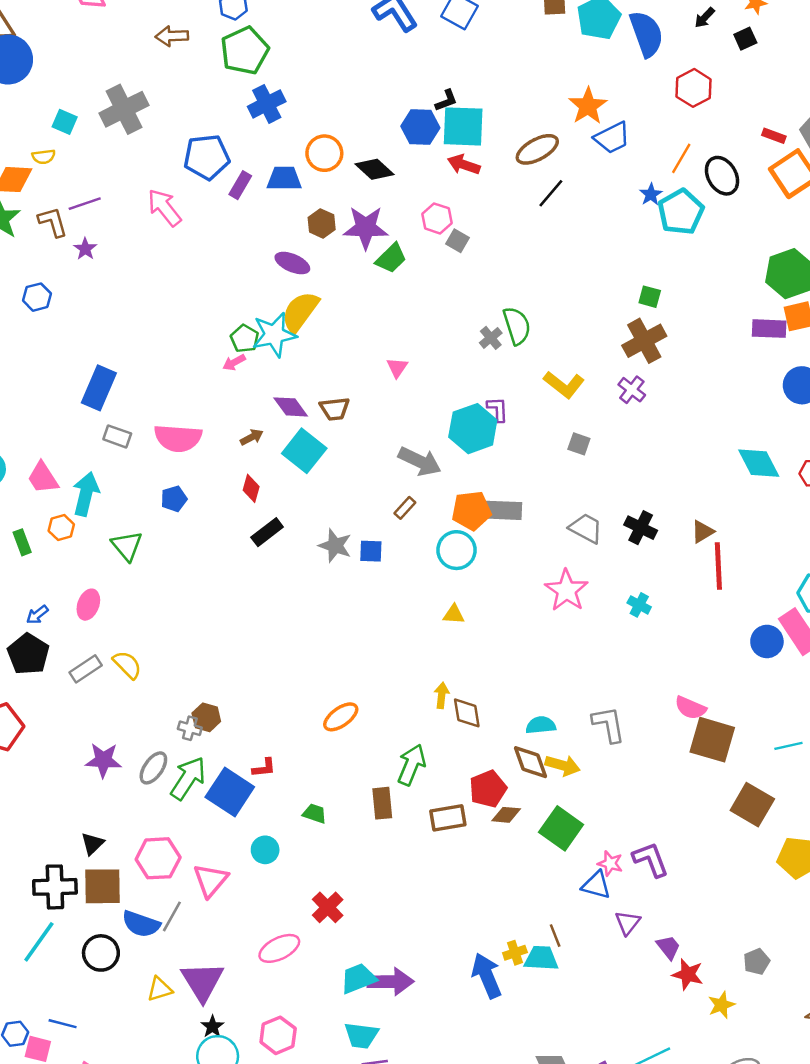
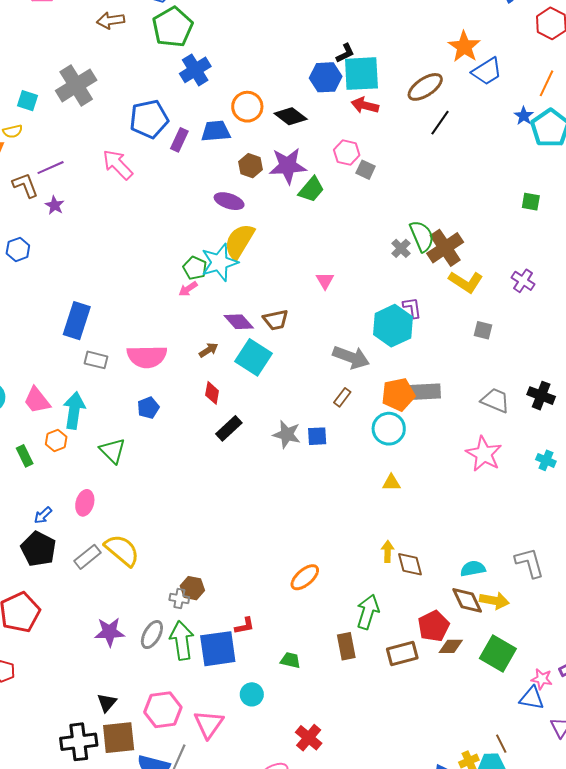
brown cross: (644, 341) -> (445, 248), moved
yellow semicircle: (127, 665) -> (122, 550), size x1.4
green arrow: (188, 778) -> (182, 640), turned -36
blue square: (230, 792) -> (218, 649), turned -36

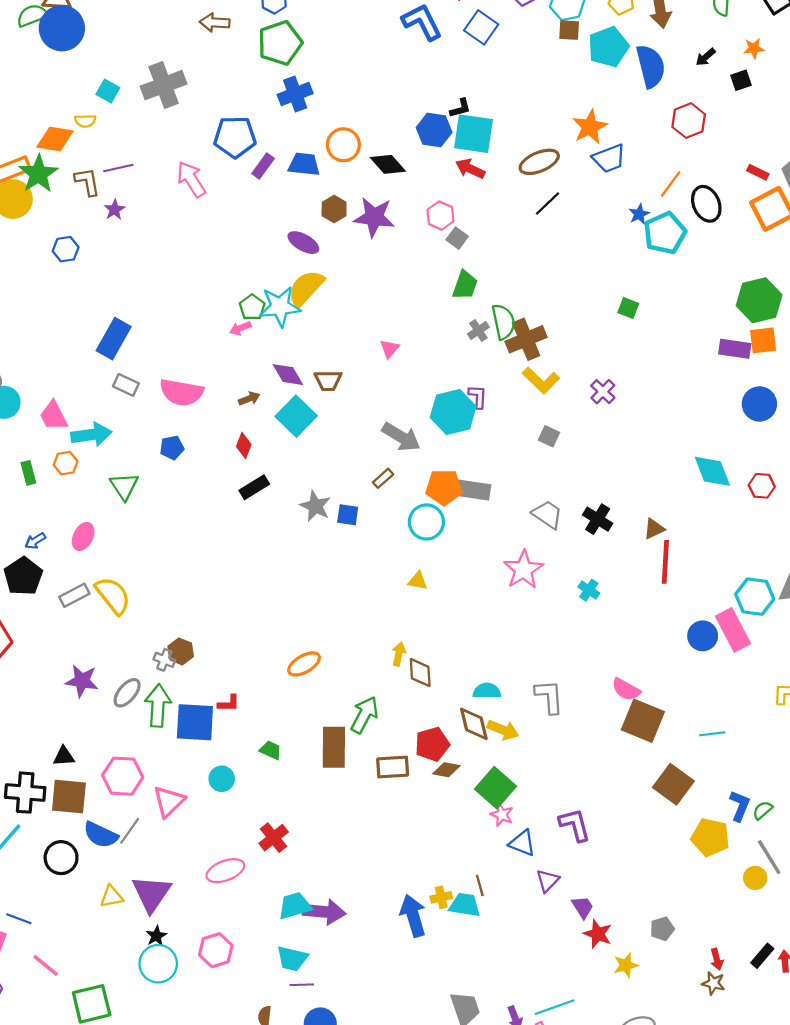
green trapezoid: (311, 189) -> (465, 285), moved, turned -32
cyan arrow: (74, 410) -> (91, 435), turned 63
brown rectangle: (346, 646) -> (334, 747), size x1.4
pink star: (542, 679) -> (502, 815), moved
black triangle: (107, 703) -> (64, 756), turned 35

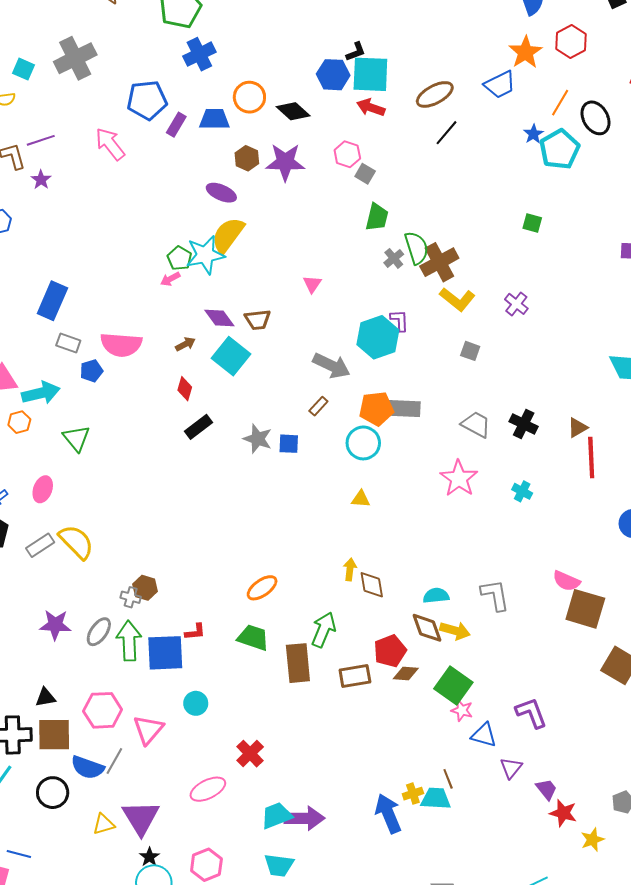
orange star: (590, 127) -> (526, 52), moved
blue pentagon: (172, 448) -> (91, 371), moved
green trapezoid: (271, 750) -> (253, 638), moved, size x1.5

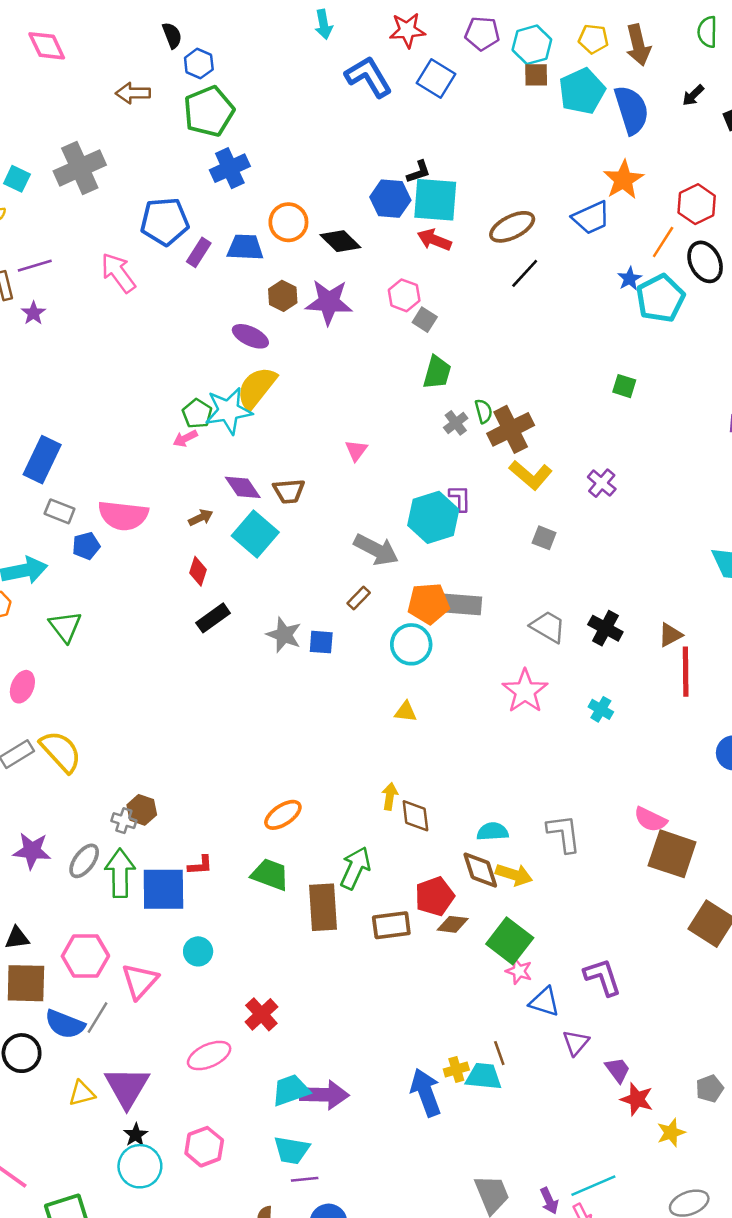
red hexagon: (571, 42) -> (697, 204), moved
green semicircle: (416, 248) -> (484, 411), size x0.6

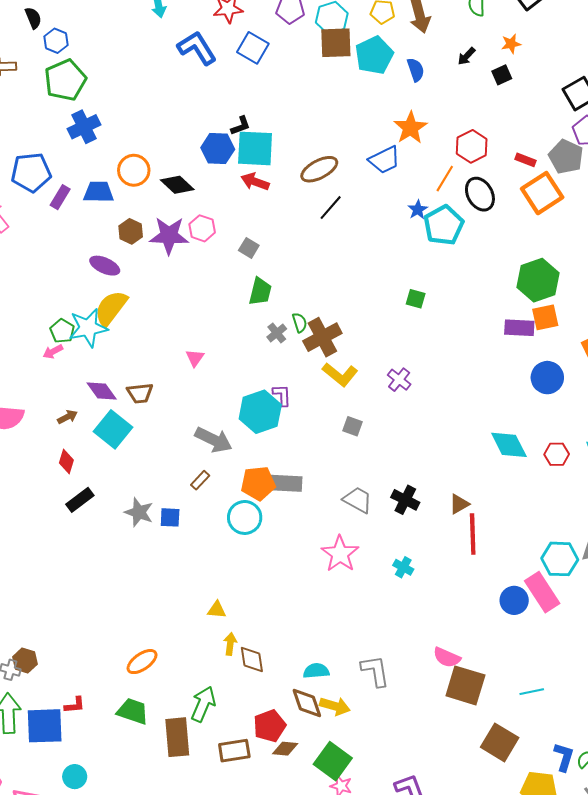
brown square: (536, 75) -> (336, 43), size x1.6
blue semicircle: (632, 110) -> (416, 70), size x0.6
pink hexagon: (404, 295) -> (202, 228), moved
yellow triangle: (406, 712) -> (217, 610), moved

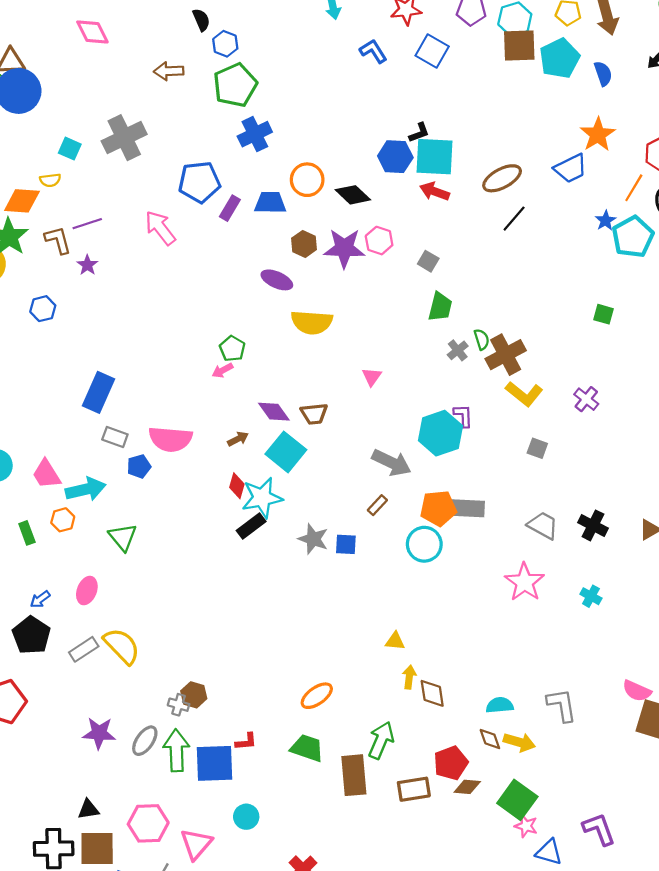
blue L-shape: (197, 48) -> (373, 51), size x0.7
yellow semicircle: (111, 308) -> (312, 322), moved, turned -123
cyan star: (88, 328) -> (262, 498), moved
brown diamond: (307, 703) -> (490, 739), size x0.7

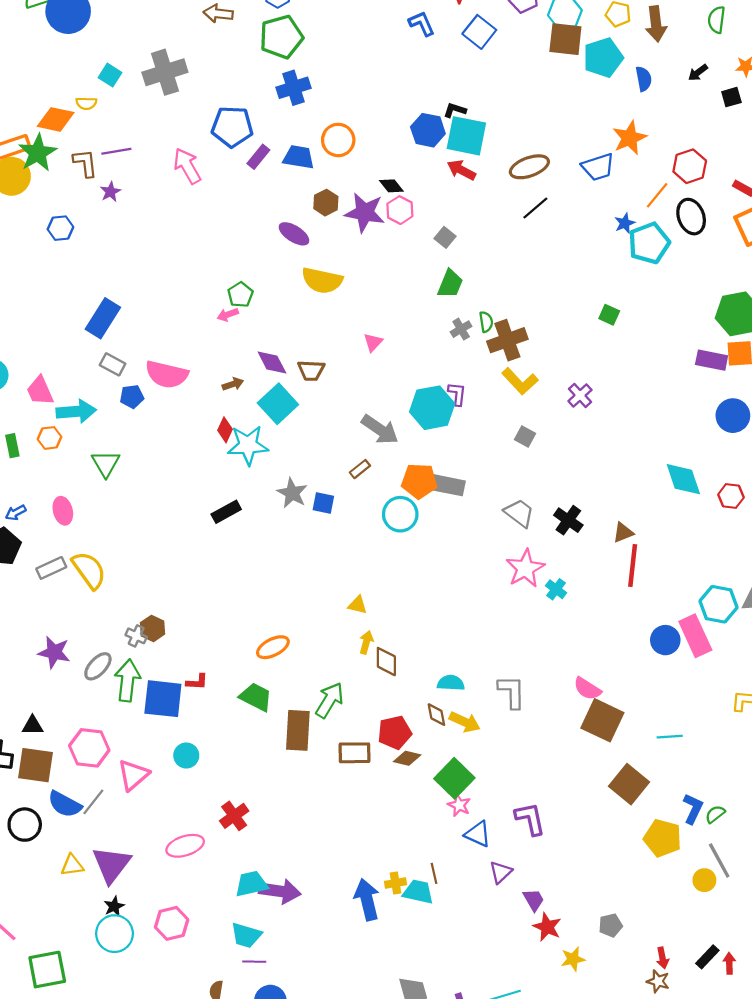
black L-shape: (419, 133) -> (455, 110), turned -150
black diamond: (353, 195) -> (391, 186), moved, size x0.7
black rectangle: (251, 526) -> (226, 512), moved
pink star: (525, 582) -> (525, 568), moved
pink ellipse: (87, 591) -> (63, 511), turned -44

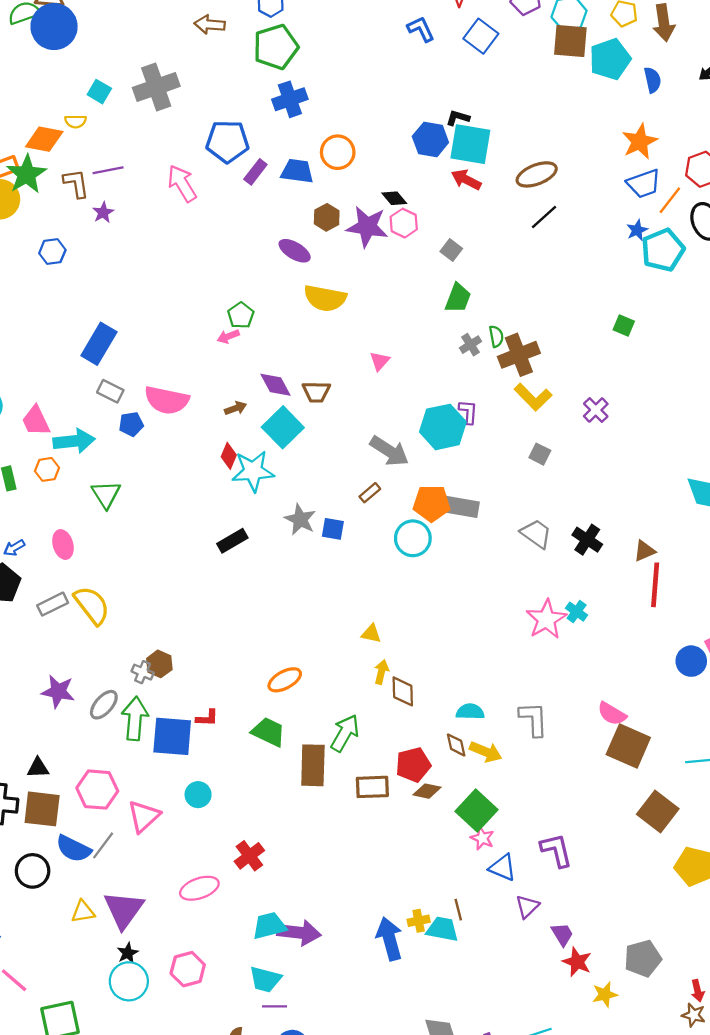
blue trapezoid: (598, 167) -> (644, 184), moved
pink star: (525, 568) -> (546, 619), moved
gray pentagon: (611, 925) -> (643, 958), size x1.5

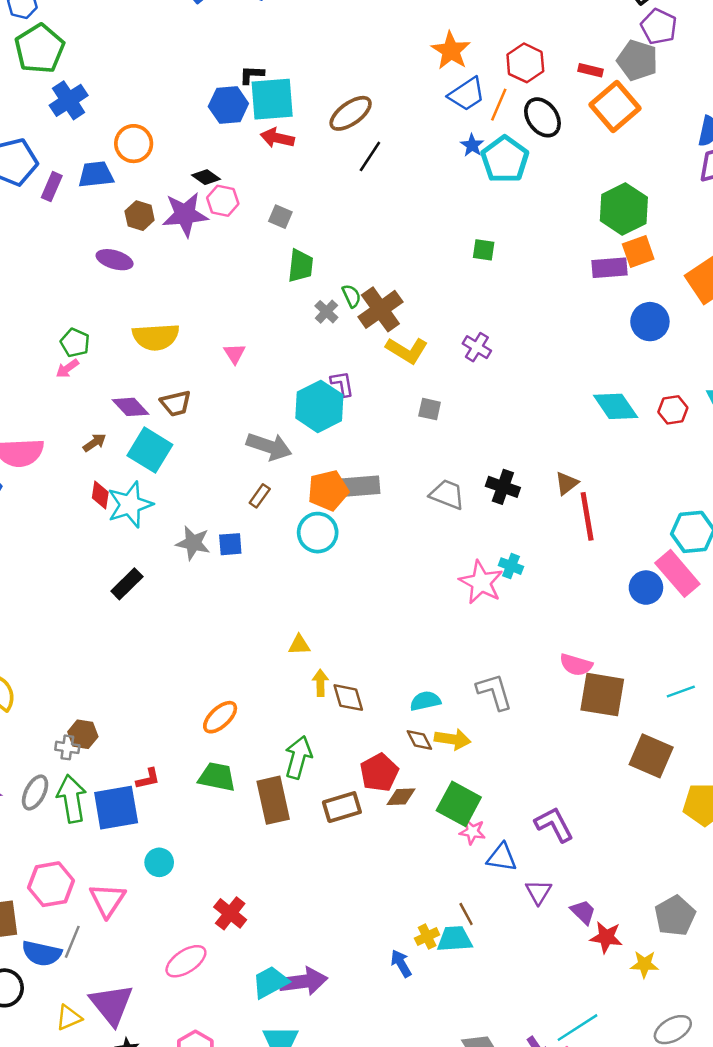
yellow semicircle: (325, 298) -> (156, 337), moved
blue arrow: (389, 939) -> (401, 963), size x0.6
yellow star: (605, 994) -> (644, 964), turned 30

